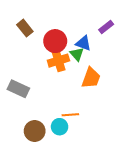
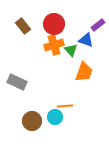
red circle: (55, 41) -> (54, 24), moved
blue triangle: (83, 43) -> (86, 40), moved
orange cross: (58, 61) -> (54, 45), moved

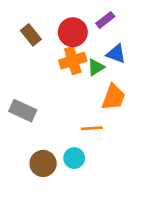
purple rectangle: (98, 25) -> (105, 20), moved
green triangle: (71, 50) -> (96, 67), turned 40
orange line: (65, 106) -> (92, 128), moved

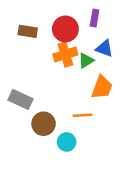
purple rectangle: (105, 20) -> (95, 18), turned -42
brown rectangle: (31, 35) -> (28, 31), turned -42
brown circle: (43, 163) -> (44, 124), moved

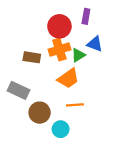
brown rectangle: (28, 31) -> (32, 57), moved
orange trapezoid: (102, 87) -> (68, 78), moved, turned 35

